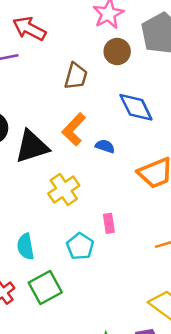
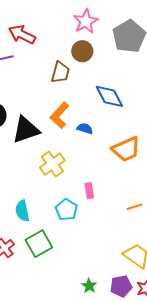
brown circle: (117, 51) -> (82, 51), moved

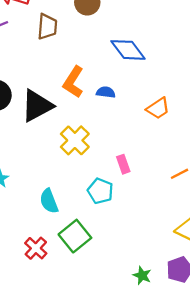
brown trapezoid: (60, 72) -> (47, 27), moved
orange trapezoid: (126, 149) -> (158, 108), size x0.7

